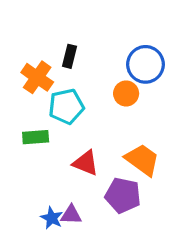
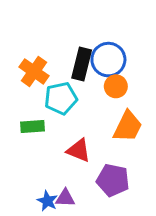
black rectangle: (70, 56) -> (82, 64), moved, size x1.5
blue circle: (145, 64) -> (108, 60), moved
orange trapezoid: (142, 160) -> (128, 127), moved, turned 80

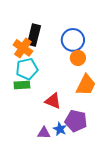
black rectangle: (82, 64) -> (34, 35), moved
cyan pentagon: (61, 98) -> (27, 69), moved
blue star: (47, 201) -> (60, 129), moved

